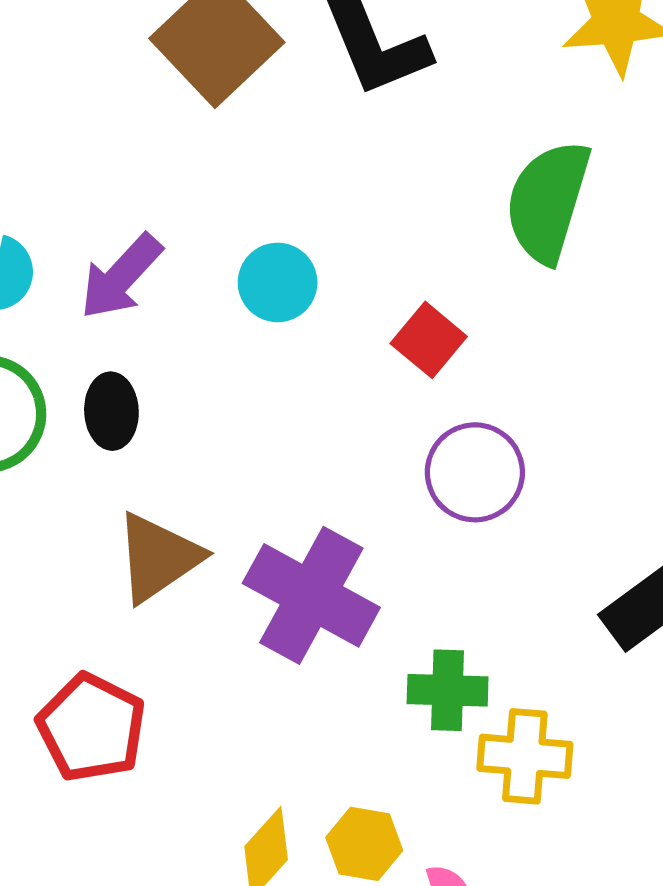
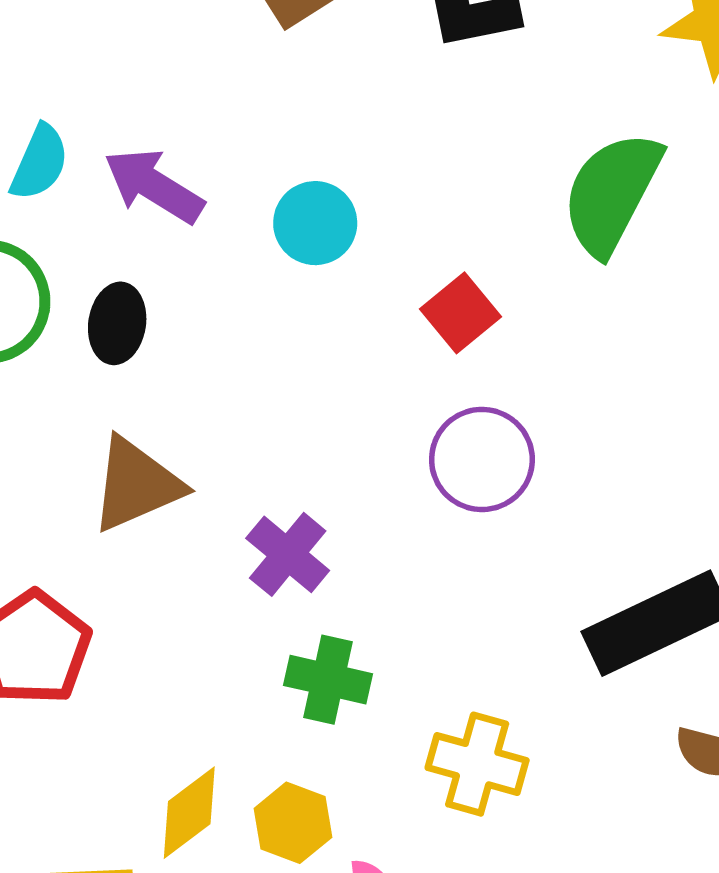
purple arrow: (121, 277) -> (154, 186), turned 68
purple cross: (311, 595) -> (288, 554), size x0.6
green cross: (448, 690) -> (328, 680), moved

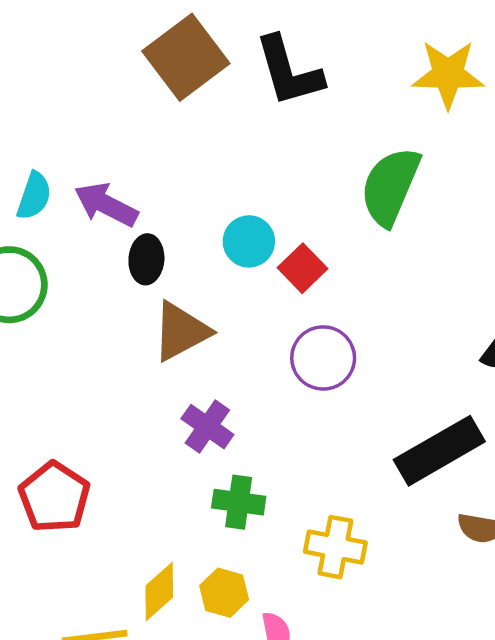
cyan circle: (315, 223) -> (249, 241), moved
black ellipse: (117, 323) -> (146, 259), moved
brown triangle: (136, 484) -> (181, 331), moved

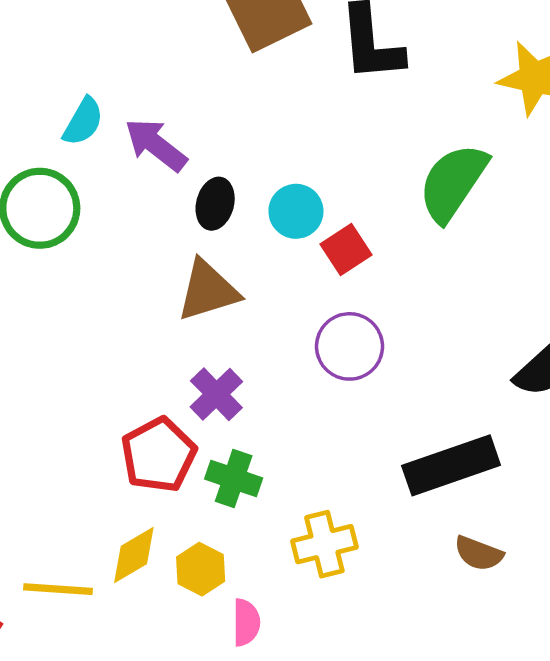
black ellipse: (146, 259) -> (215, 204), moved
red pentagon: (54, 497) -> (159, 455), moved
yellow cross: (335, 547) -> (324, 544), turned -36

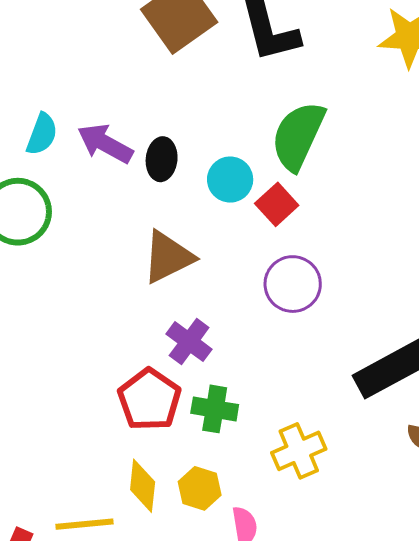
green semicircle: (453, 182) -> (298, 136), moved
black ellipse: (215, 204) -> (162, 159), moved
yellow diamond: (134, 555) -> (143, 486), turned -44

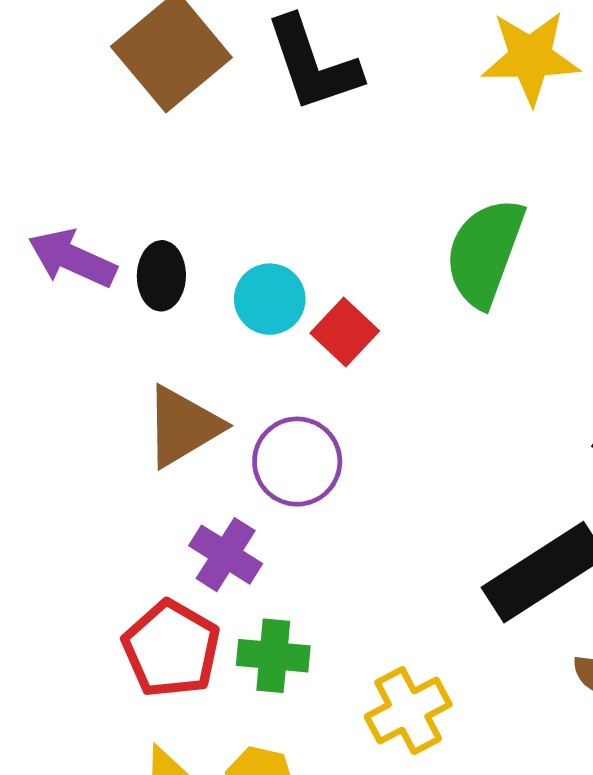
green semicircle: (298, 136) -> (485, 252), moved
purple circle: (293, 284) -> (297, 462), moved

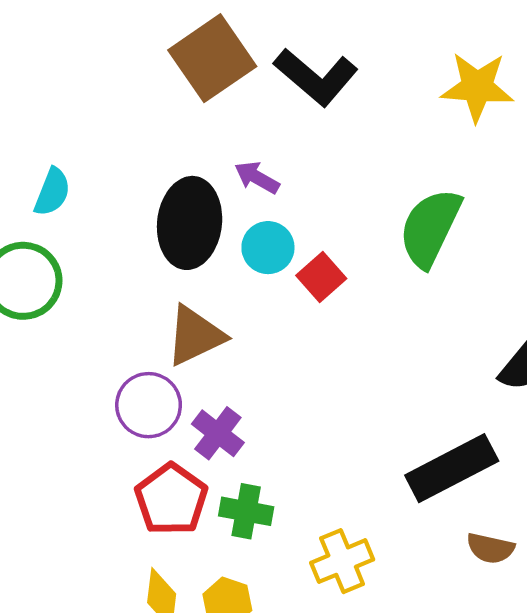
black L-shape: (313, 64) -> (316, 77), turned -36
purple arrow: (72, 258) -> (257, 177), moved, size x0.7
black ellipse: (161, 276) -> (190, 223), size x1.8
purple circle: (297, 462) -> (149, 405), moved

